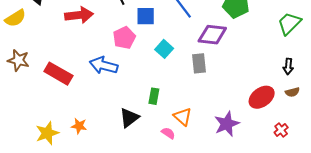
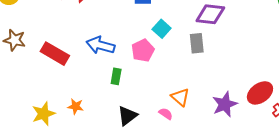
pink pentagon: (124, 38) -> (143, 50), moved
green rectangle: (154, 96) -> (116, 76), moved
red ellipse: (262, 97) -> (260, 93), moved
black triangle: (129, 118) -> (127, 116), moved

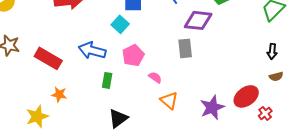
cyan square: (162, 29) -> (120, 24), moved
orange star: (76, 106) -> (59, 94), moved
pink semicircle: (166, 114) -> (155, 77), moved

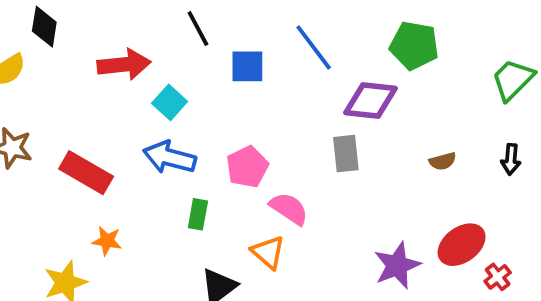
cyan square: (120, 24) -> (170, 102), moved
brown semicircle: (276, 76) -> (443, 161), moved
pink semicircle: (155, 77) -> (289, 209), size x1.5
orange triangle: (169, 100) -> (268, 252), moved

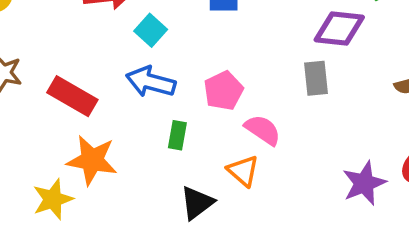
orange star: (107, 241) -> (92, 160), size x1.8

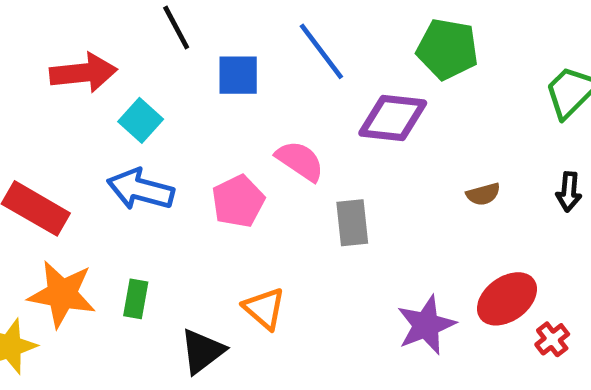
gray rectangle: (316, 78) -> (352, 223), moved
pink semicircle: (263, 130) -> (300, 161), moved
green rectangle: (177, 135) -> (136, 299), moved

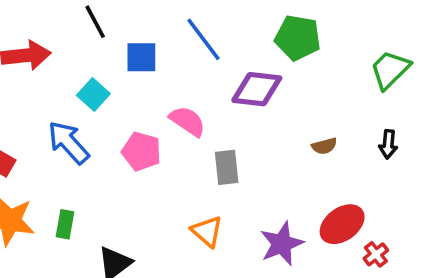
cyan square: (141, 120) -> (93, 94), moved
blue arrow: (141, 189) -> (69, 142), turned 33
pink pentagon: (238, 201) -> (141, 151), turned -30
orange triangle: (264, 308) -> (207, 231), moved

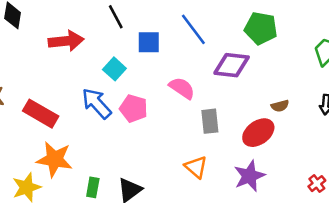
pink pentagon: (141, 151) -> (134, 108), moved
green rectangle: (65, 224) -> (93, 187), moved
red ellipse: (342, 224) -> (258, 133), moved

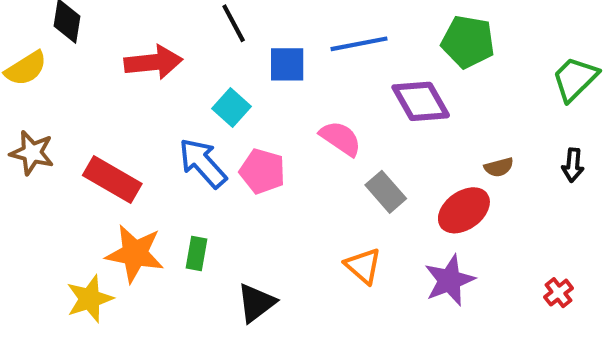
blue line: (193, 29) -> (359, 44), turned -64
purple diamond: (232, 65) -> (421, 101), turned 54
gray rectangle: (210, 121) -> (386, 192), turned -35
green rectangle: (93, 187) -> (197, 254), moved

